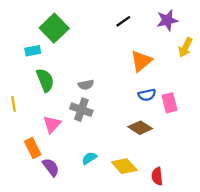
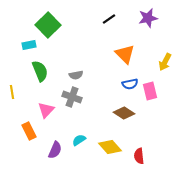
yellow arrow: (185, 47) -> (165, 62), moved
orange triangle: (141, 61) -> (125, 54), turned -35
purple semicircle: (51, 167) -> (55, 150), moved, turned 60

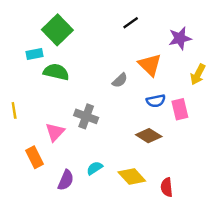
purple star: (148, 18) -> (180, 38), moved
green semicircle: (40, 71) -> (56, 72), moved, turned -55
gray semicircle: (76, 75) -> (120, 80), moved, turned -32

